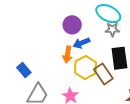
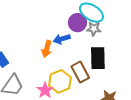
purple circle: (72, 25) -> (77, 23), moved
yellow hexagon: (85, 67) -> (60, 81), moved

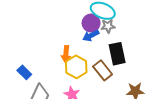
blue arrow: (62, 39) -> (91, 36), moved
yellow hexagon: (60, 81) -> (76, 67), moved

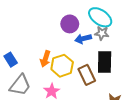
purple circle: (91, 23) -> (70, 24), moved
orange arrow: (66, 54) -> (45, 59), moved

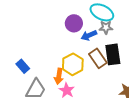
orange arrow: (45, 59) -> (59, 76), moved
brown rectangle: (87, 75) -> (98, 58), moved

